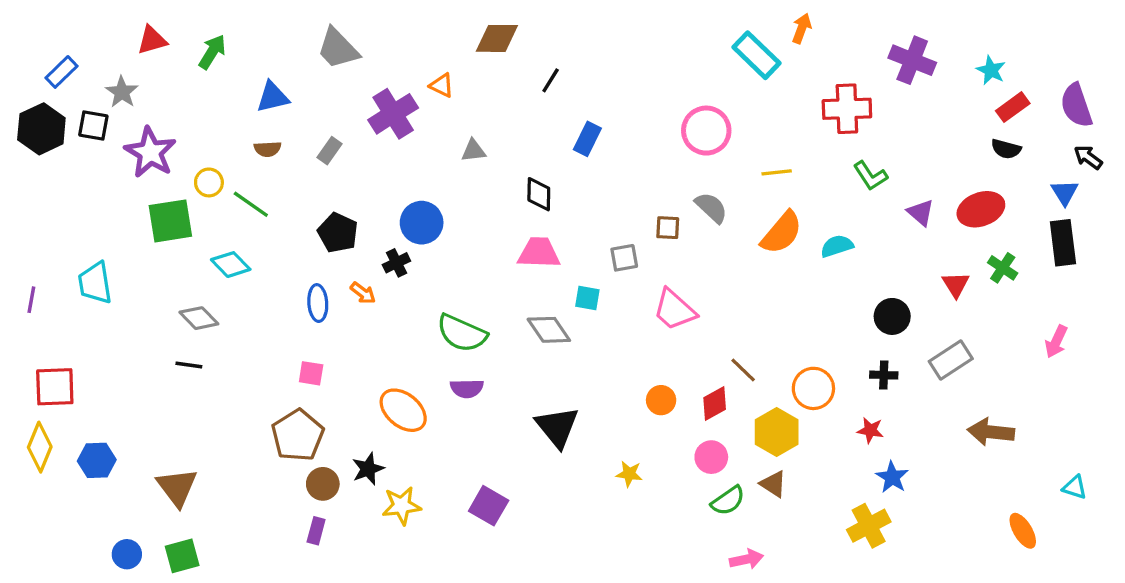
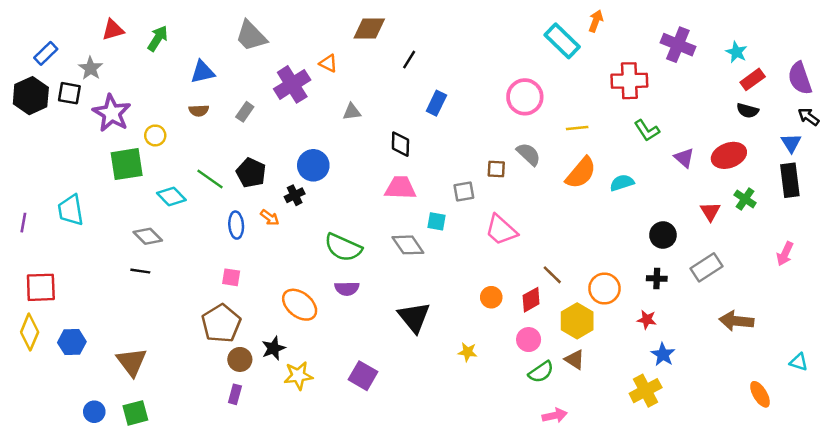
green line: (251, 204) -> (210, 179), moved

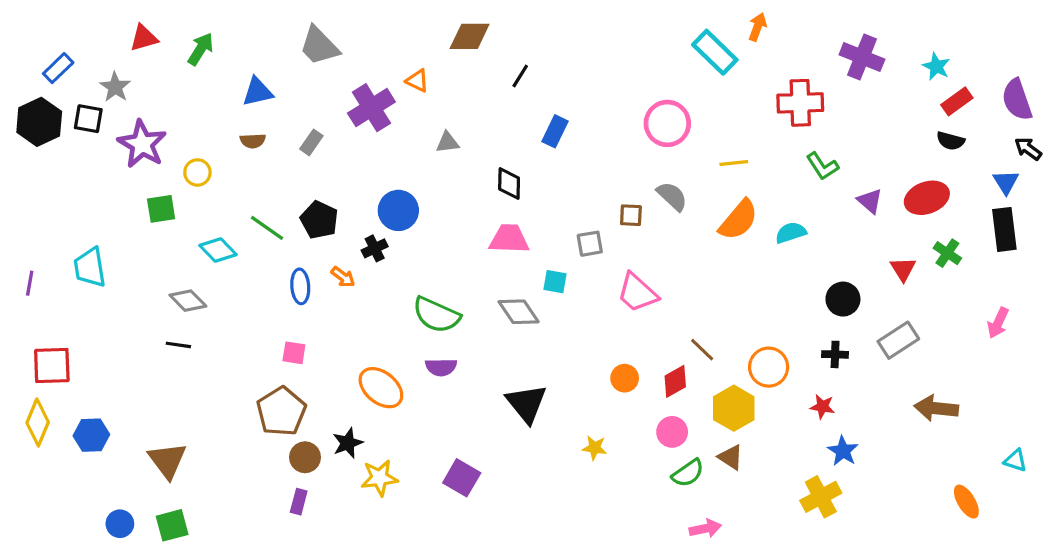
green square: (127, 164) -> (161, 209), size x0.7

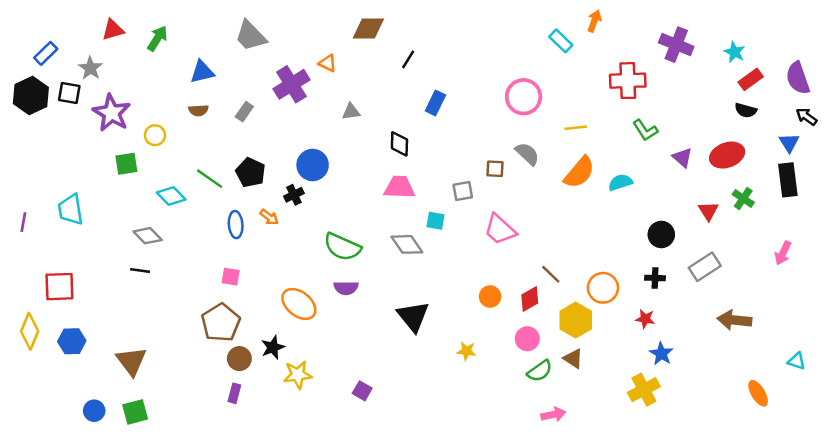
cyan rectangle: (715, 52) -> (561, 41), size x0.7
red square: (52, 365) -> (59, 287), moved
purple square: (462, 478) -> (362, 391), moved, size x0.7

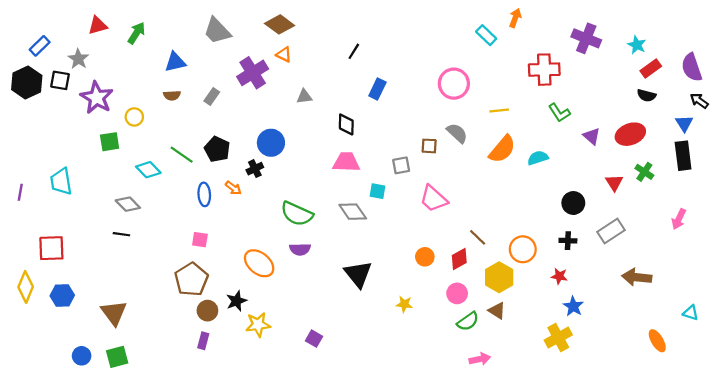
brown diamond: (368, 28) -> (280, 24), moved, turned 36

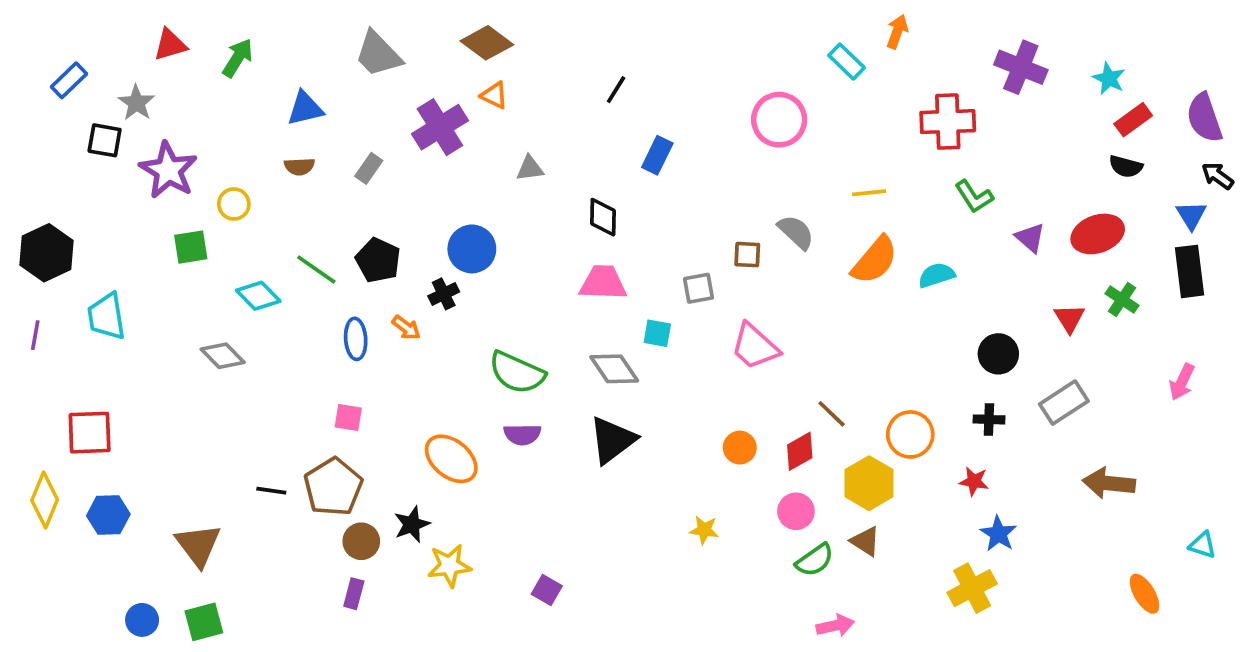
black hexagon: (27, 82) -> (46, 253), moved
pink circle: (454, 84) -> (779, 120), moved
black line: (121, 234) -> (271, 491), moved
black triangle: (358, 274) -> (612, 440), moved, turned 32

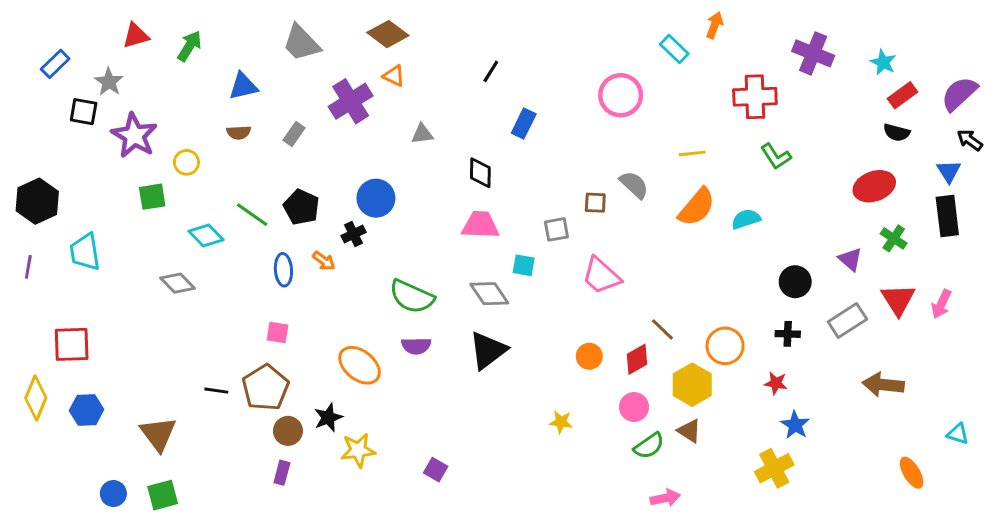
purple semicircle: (1204, 118) -> (959, 94), turned 66
purple triangle: (1030, 238) -> (850, 259), moved
red triangle: (1070, 318) -> (898, 300), moved, size x1.4

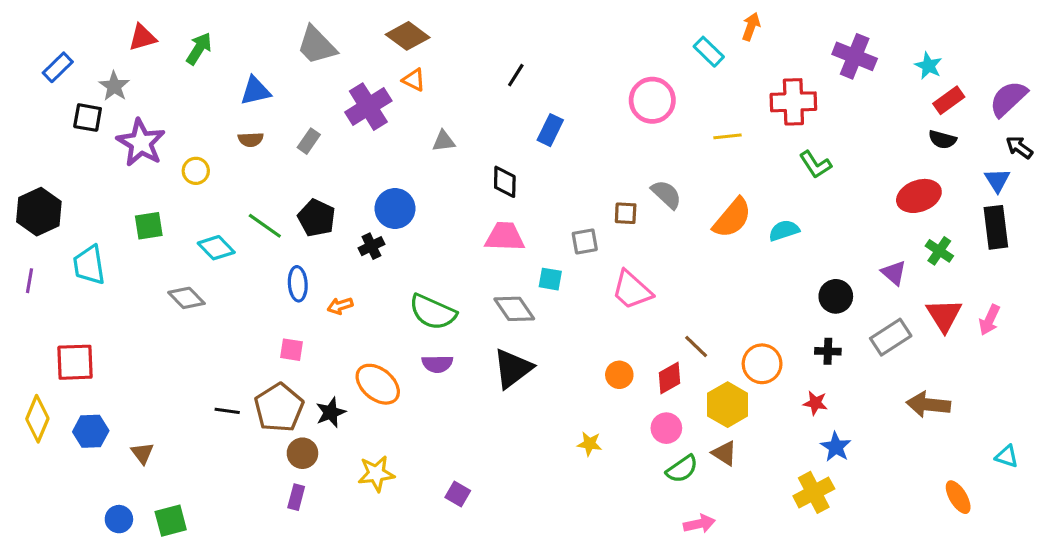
yellow line: (692, 153) -> (728, 136), moved
green square: (152, 197) -> (149, 226), moved
orange arrow: (324, 261) -> (340, 306), moved, turned 125
black star: (328, 417) -> (331, 412), moved
brown triangle: (158, 434) -> (142, 453), moved, size x0.6

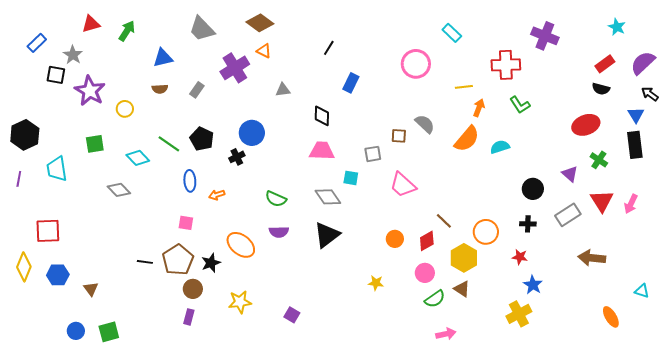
orange arrow: (751, 27) -> (479, 108), moved
cyan star: (928, 66) -> (617, 27), moved
green semicircle: (433, 312) -> (276, 199), size x0.7

